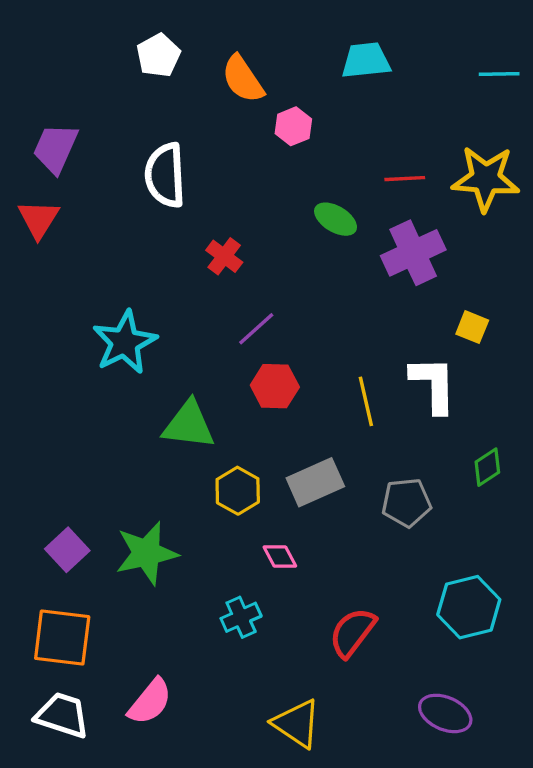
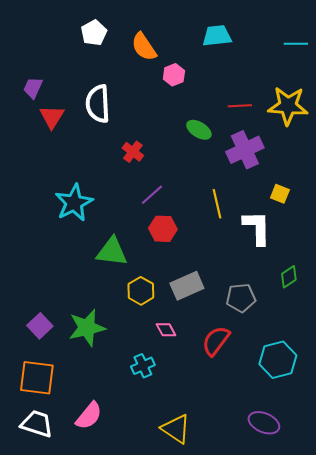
purple trapezoid: (55, 148) -> (33, 88), size x0.7
red triangle: (39, 219) -> (52, 117), moved
yellow line: (366, 401) -> (217, 204), moved
red semicircle: (352, 632) -> (216, 341), moved

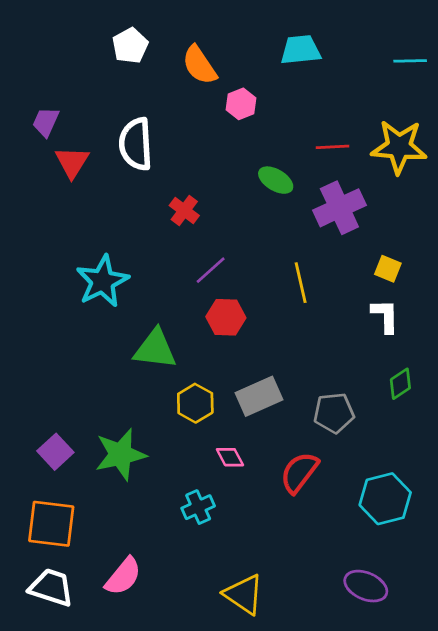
white L-shape: (257, 228) -> (385, 316), moved, size x0.7

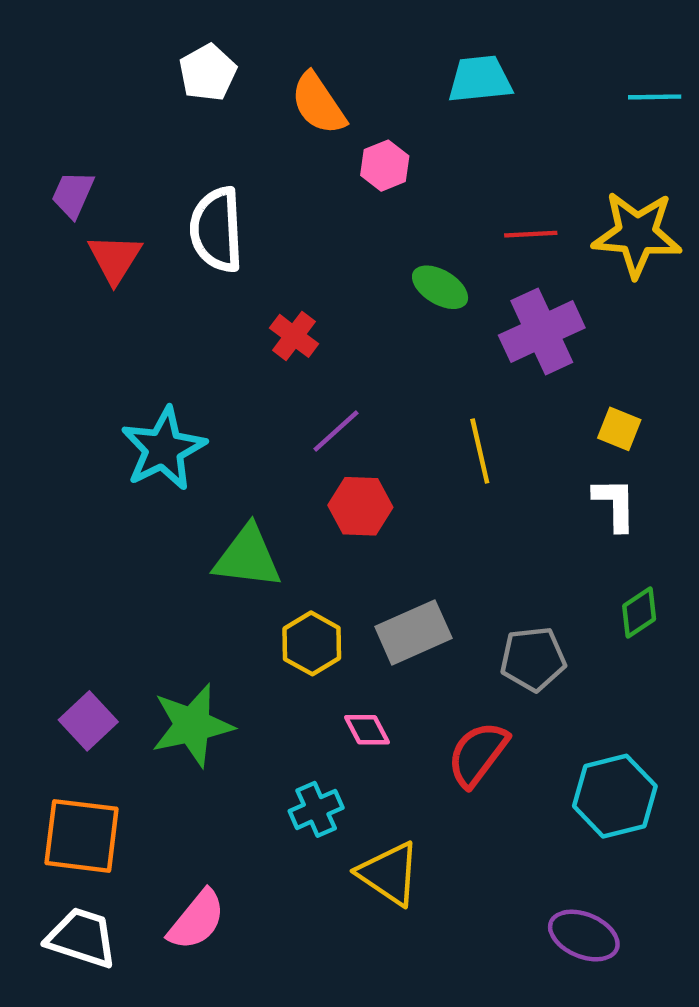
yellow triangle: (244, 594) -> (389, 874), moved

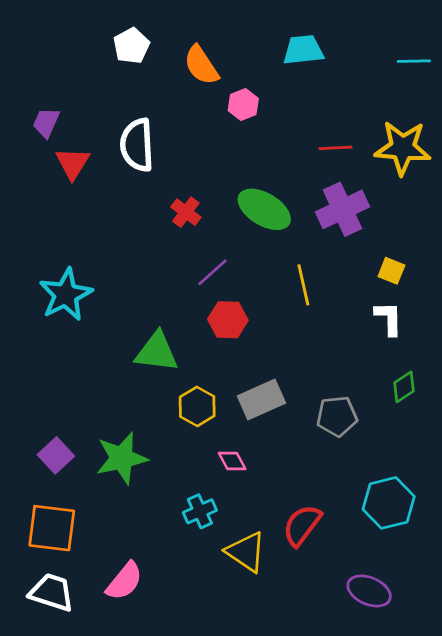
green ellipse: (440, 287) -> (264, 209), moved, size x1.5
cyan star: (163, 449) -> (66, 295), moved
red semicircle: (478, 754) -> (302, 525), moved

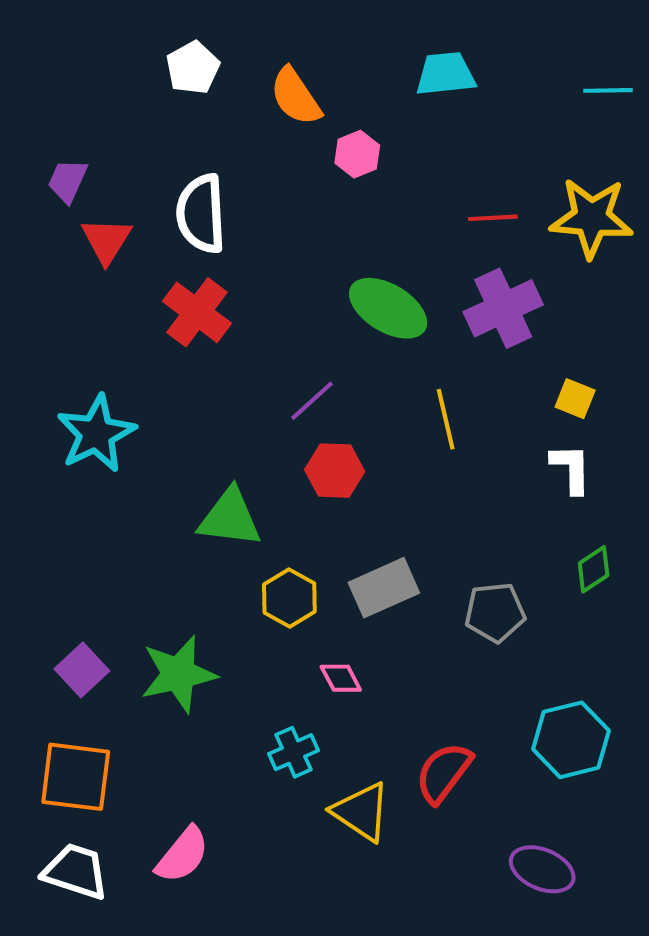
red cross: (186, 212) -> (197, 312), moved, size x1.5

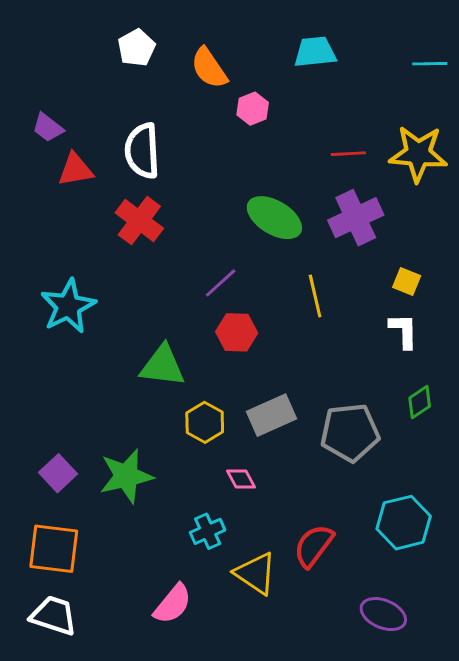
purple trapezoid: (67, 181) -> (48, 128), turned -76
red triangle: (106, 240) -> (75, 170), turned 48
gray pentagon: (495, 612) -> (350, 433), size x1.4
pink semicircle: (183, 855) -> (173, 604), moved

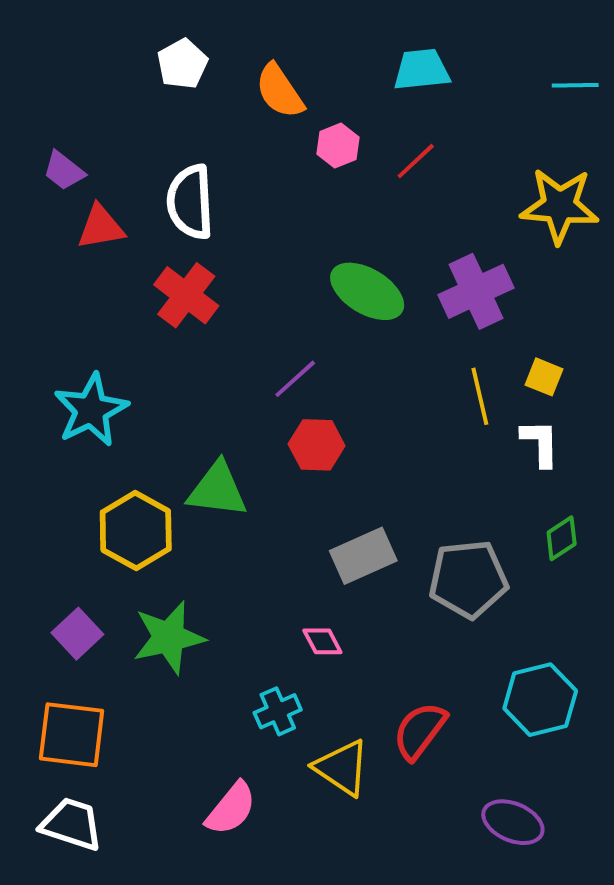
red line: (348, 154) -> (416, 161), moved, turned -40
yellow line: (315, 296) -> (480, 396), moved
yellow hexagon: (205, 422) -> (136, 530), moved, size x1.4

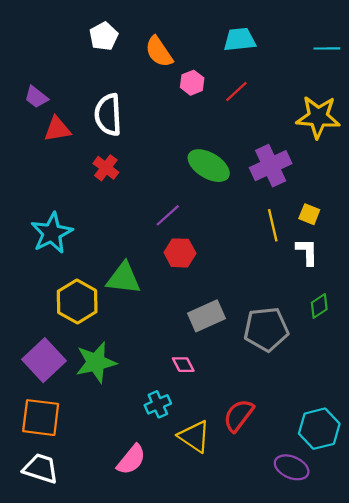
red cross: (186, 295) -> (106, 168), size x0.7
purple square: (77, 634) -> (44, 360), size x1.5
cyan hexagon: (540, 700) -> (319, 429), moved

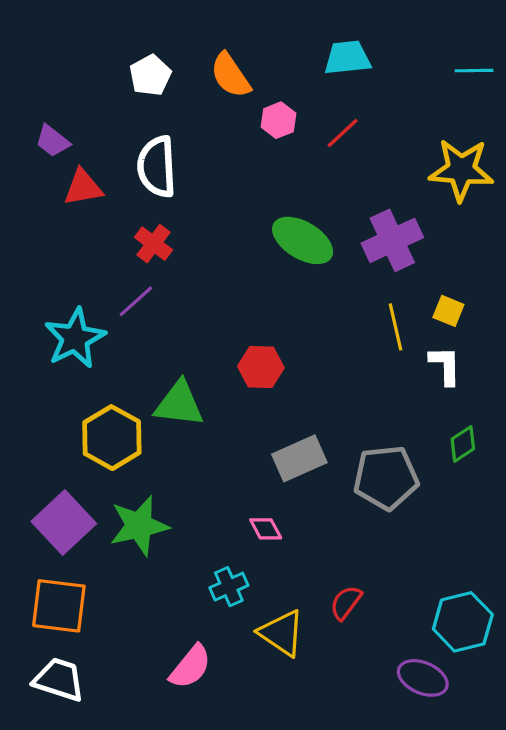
white pentagon: (104, 36) -> (150, 75), moved
purple line: (168, 215) -> (136, 301), moved
red semicircle: (239, 415) -> (346, 603), size x0.7

